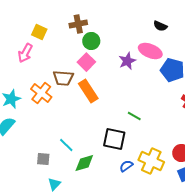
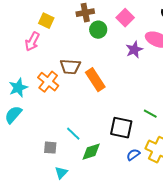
pink square: (86, 62) -> (125, 18), moved
green line: (134, 116) -> (150, 114), moved

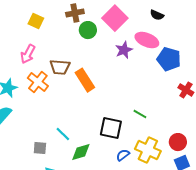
pink square: (125, 18) -> (115, 18), size x1.4
pink arrow: (32, 42) -> (28, 54), moved

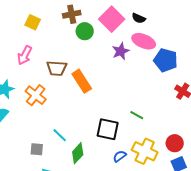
black semicircle: (157, 15) -> (139, 18), moved
orange cross: (38, 82) -> (36, 95), moved
green diamond: (81, 152) -> (78, 153), turned -30

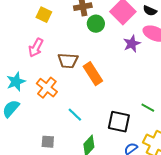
cyan line: (60, 135) -> (75, 115), moved

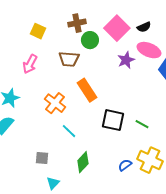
black semicircle: (150, 11) -> (144, 27), turned -48
brown trapezoid: (68, 61) -> (69, 59), moved
orange cross: (47, 88) -> (55, 103), moved
black square: (119, 122) -> (113, 120), moved

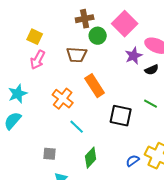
black semicircle: (144, 27) -> (152, 70), moved
yellow square: (38, 31) -> (35, 37), moved
green line: (142, 124) -> (151, 104), moved

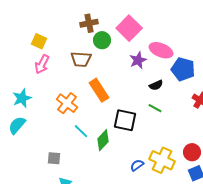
black semicircle: (152, 70) -> (156, 85), moved
green diamond: (91, 158) -> (103, 140), moved

